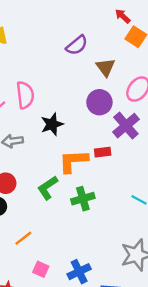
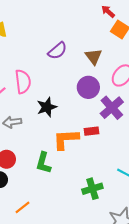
purple semicircle: (77, 45) -> (57, 51), moved
green L-shape: (48, 188) -> (43, 163), turned -40
green cross: (83, 199) -> (92, 189), moved

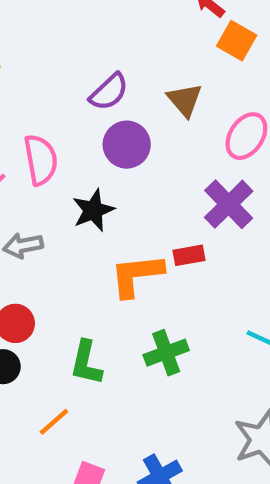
purple circle: (88, 87) -> (127, 145), moved
green L-shape: (43, 163) -> (86, 363), moved
green cross: (92, 189) -> (166, 353), moved

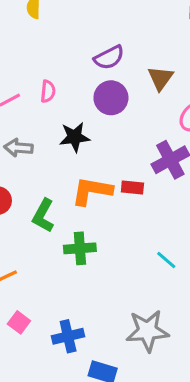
pink semicircle: (41, 160) -> (48, 91), size x0.6
green cross: (166, 353) -> (80, 248), moved
green L-shape: (86, 363) -> (43, 216), moved

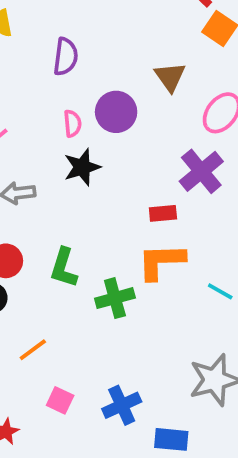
purple semicircle: (109, 57) -> (66, 57), moved, turned -44
pink semicircle: (48, 91) -> (72, 123), moved
orange L-shape: (92, 191) -> (161, 261), moved

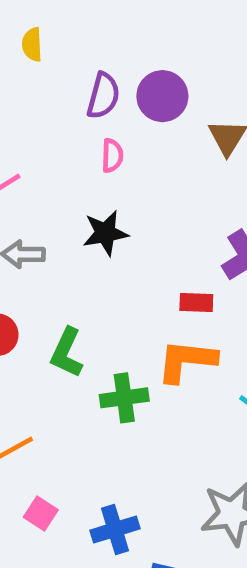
purple circle: (116, 112) -> (162, 96), moved
pink semicircle: (72, 123) -> (112, 156), moved

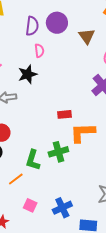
black star: (105, 233) -> (28, 74), moved
red rectangle: (196, 302) -> (65, 114), moved
green L-shape: (67, 353) -> (33, 160), moved

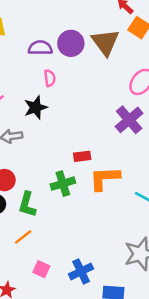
purple semicircle: (32, 26) -> (40, 48), turned -96
brown triangle: (87, 36) -> (105, 42), moved, size x1.4
green cross: (58, 152) -> (63, 184), moved
green L-shape: (33, 160) -> (27, 205), moved

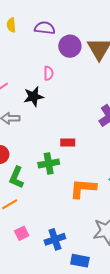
purple semicircle: (40, 48) -> (45, 28), moved
orange L-shape: (105, 178) -> (83, 188), moved
pink square: (41, 269) -> (22, 233), turned 32

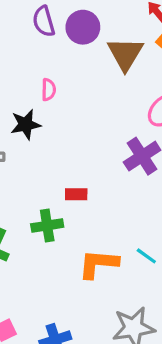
purple semicircle: (45, 28) -> (44, 21), turned -114
purple circle: (70, 46) -> (83, 27), moved

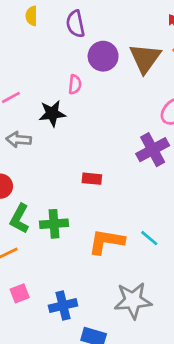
purple circle: (83, 27) -> (103, 56), moved
green cross: (47, 226) -> (54, 224), moved

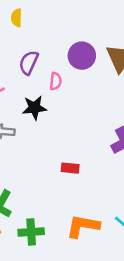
purple semicircle: (75, 24) -> (29, 63), moved, turned 35
green cross: (54, 224) -> (31, 232), moved

